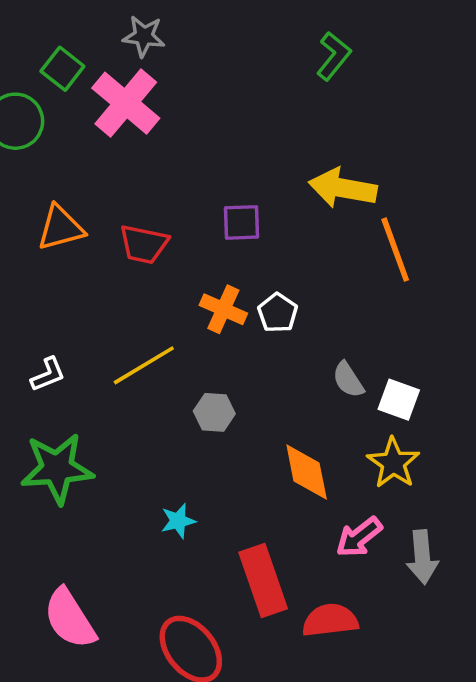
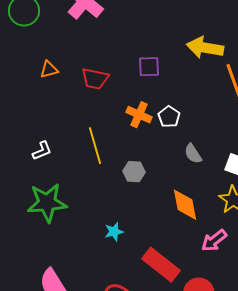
orange triangle: (61, 228) -> (49, 70), size x0.7
yellow line: (144, 365) -> (95, 146), turned -75
gray semicircle: (348, 380) -> (193, 154), moved
red rectangle: (263, 581) -> (161, 265), turned -33

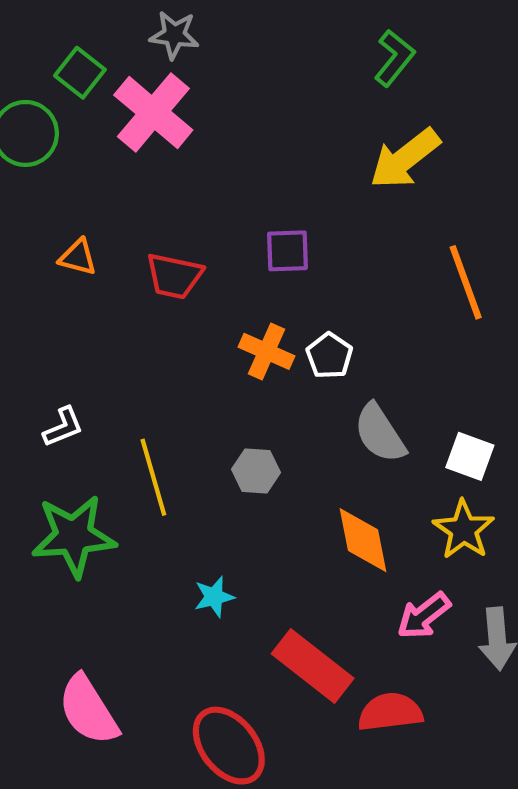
yellow arrow: (205, 48) -> (405, 159), moved, turned -48
orange triangle: (49, 70) -> (78, 257), turned 30
yellow line: (95, 146) -> (153, 477), moved
gray semicircle: (193, 154) -> (380, 433), size x1.4

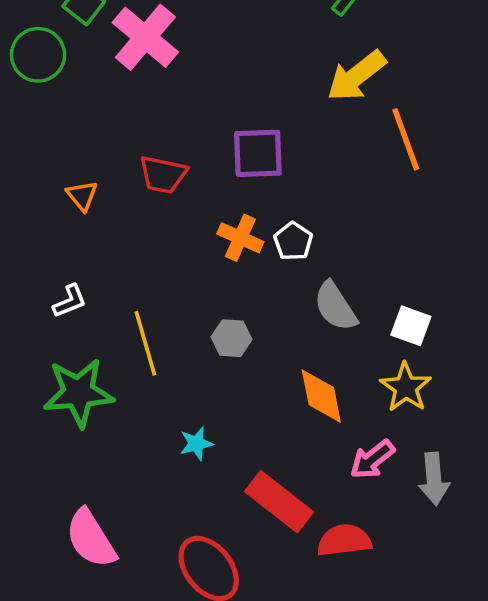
purple square: (287, 251) -> (258, 153), size x1.4
orange triangle: (78, 257) -> (82, 196), moved, turned 36
orange line: (466, 282) -> (406, 139), moved

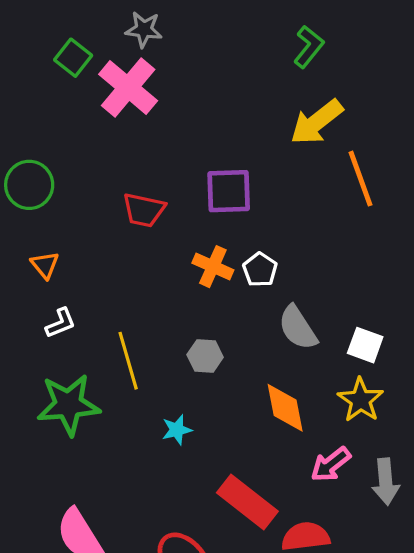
green circle: (38, 55) -> (29, 185), moved
orange triangle: (82, 196) -> (45, 265), moved
cyan star: (196, 444) -> (177, 430), moved

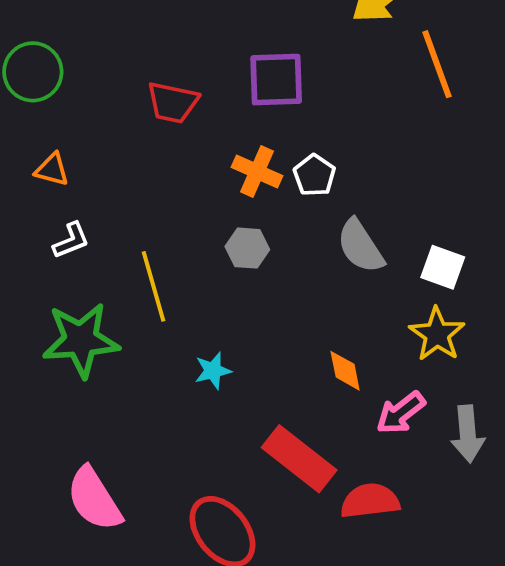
orange triangle: (45, 265) -> (52, 170), turned -36
gray hexagon: (205, 356) -> (247, 248), moved
orange diamond: (285, 408) -> (345, 371), moved, size x0.7

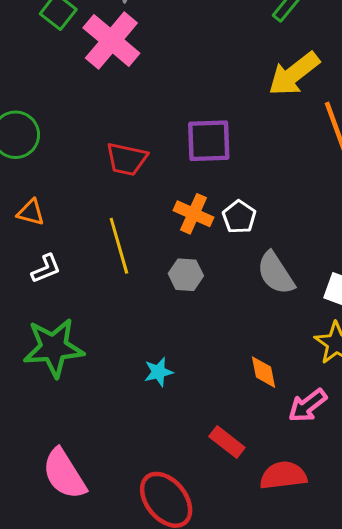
yellow line: (154, 286) -> (119, 246), moved
red rectangle: (299, 459) -> (227, 442), size x0.6

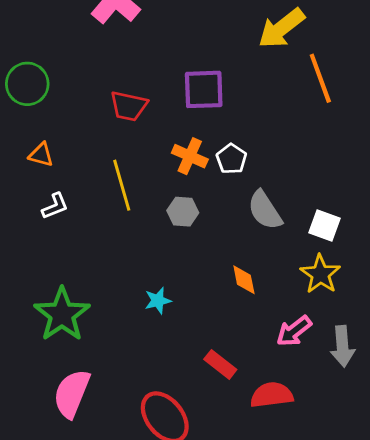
green star: (54, 348) -> (62, 314), moved, turned -30
orange diamond: (263, 372) -> (244, 280), moved
pink semicircle: (64, 474) -> (72, 394), turned 54

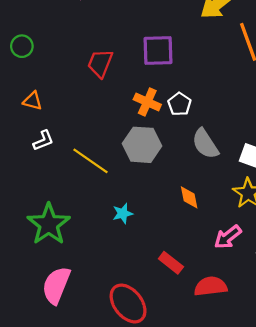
green circle: (27, 84) -> (22, 46), size x0.7
red trapezoid: (129, 106) -> (100, 63), turned 100
yellow line: (122, 185) -> (90, 161), moved, turned -39
gray hexagon: (183, 212) -> (142, 145), size x1.6

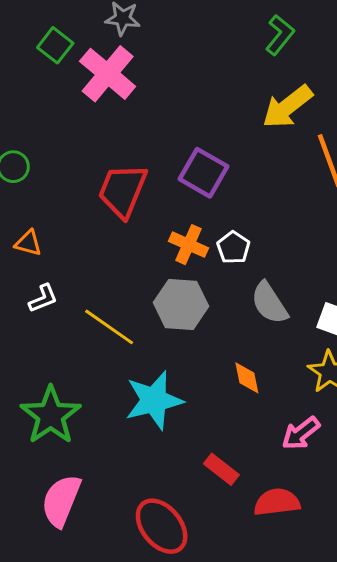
purple square: (158, 50) -> (203, 173), turned 32
red trapezoid: (100, 63) -> (123, 191), size x1.4
cyan star: (123, 213) -> (154, 400), size x2.0

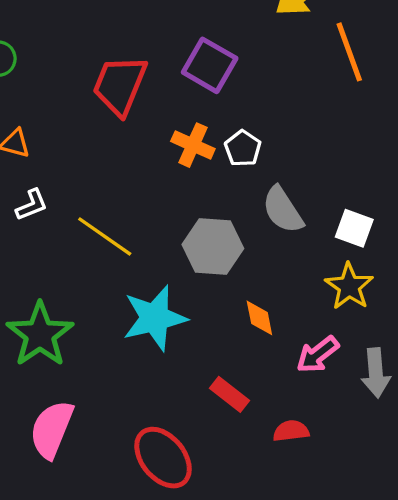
gray hexagon: (181, 304) -> (213, 246), moved
orange diamond: (247, 378) -> (259, 318), moved
red semicircle: (277, 502) -> (291, 431), size x0.7

